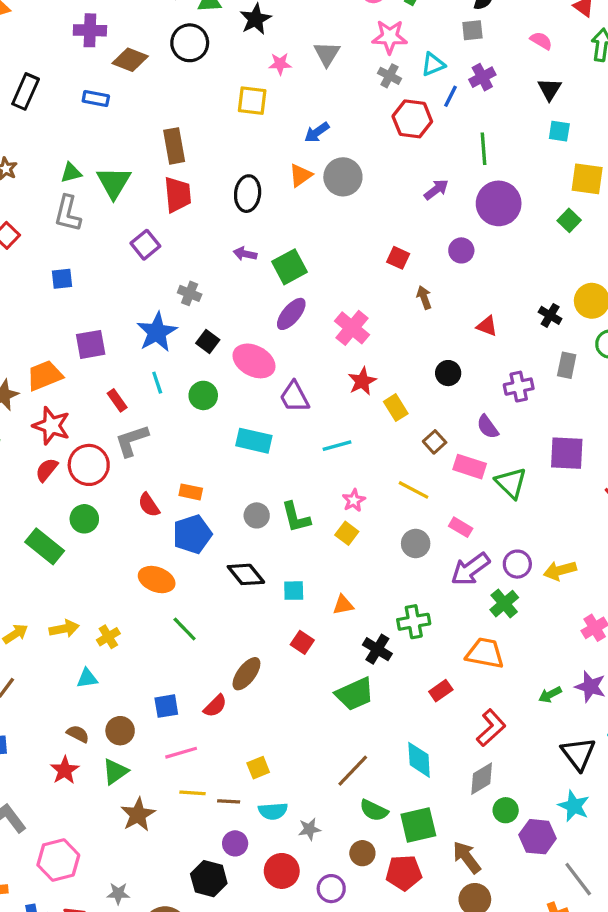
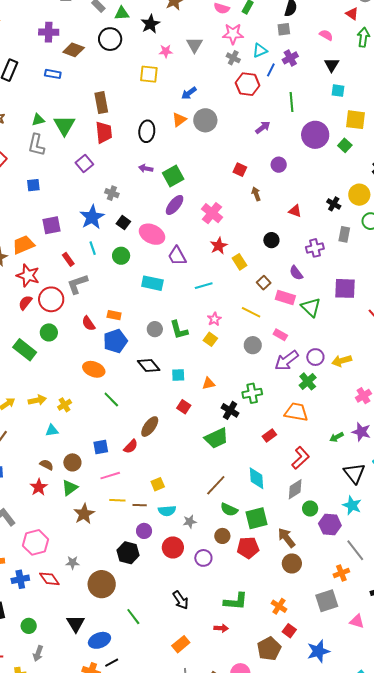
purple circle: (499, 203) -> (315, 135), moved

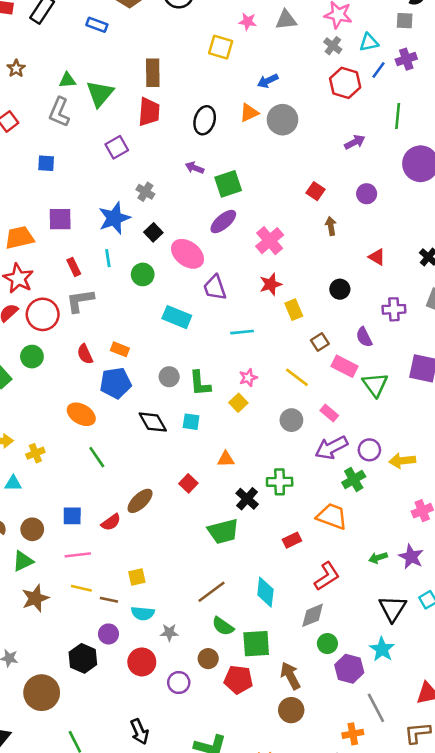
gray triangle: (194, 45) -> (286, 20), turned 42
cyan square: (178, 375) -> (191, 422), moved

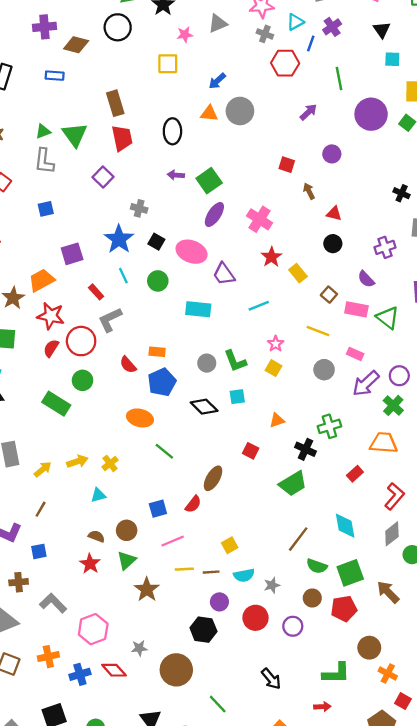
orange triangle: (249, 113) -> (209, 113), turned 48
red triangle: (377, 257) -> (334, 213), moved
brown circle: (291, 710) -> (369, 648), moved

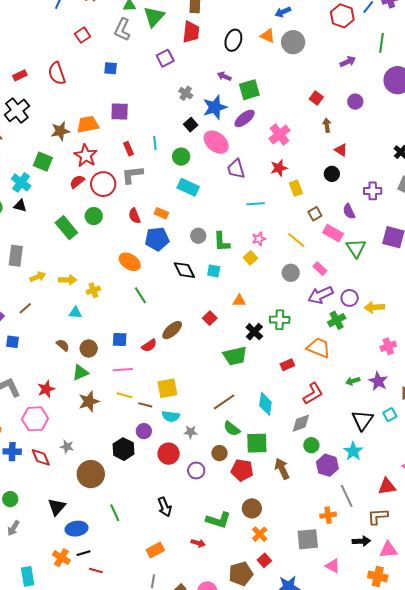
blue star: (119, 239) -> (215, 107), moved
cyan rectangle: (198, 309) -> (188, 187), moved
yellow square: (230, 545) -> (167, 388), size x1.5
red star: (90, 564) -> (46, 389), moved

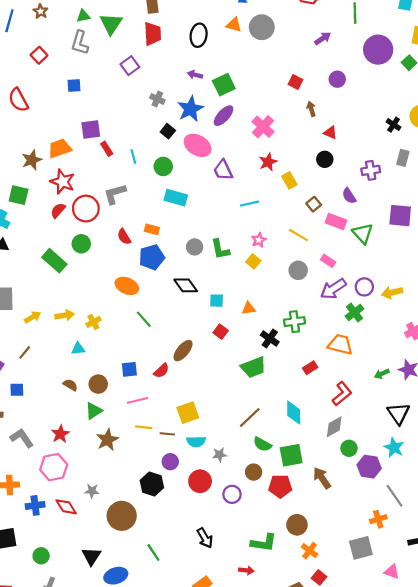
red rectangle: (129, 149) -> (107, 149), moved
cyan square: (214, 271) -> (217, 301), moved

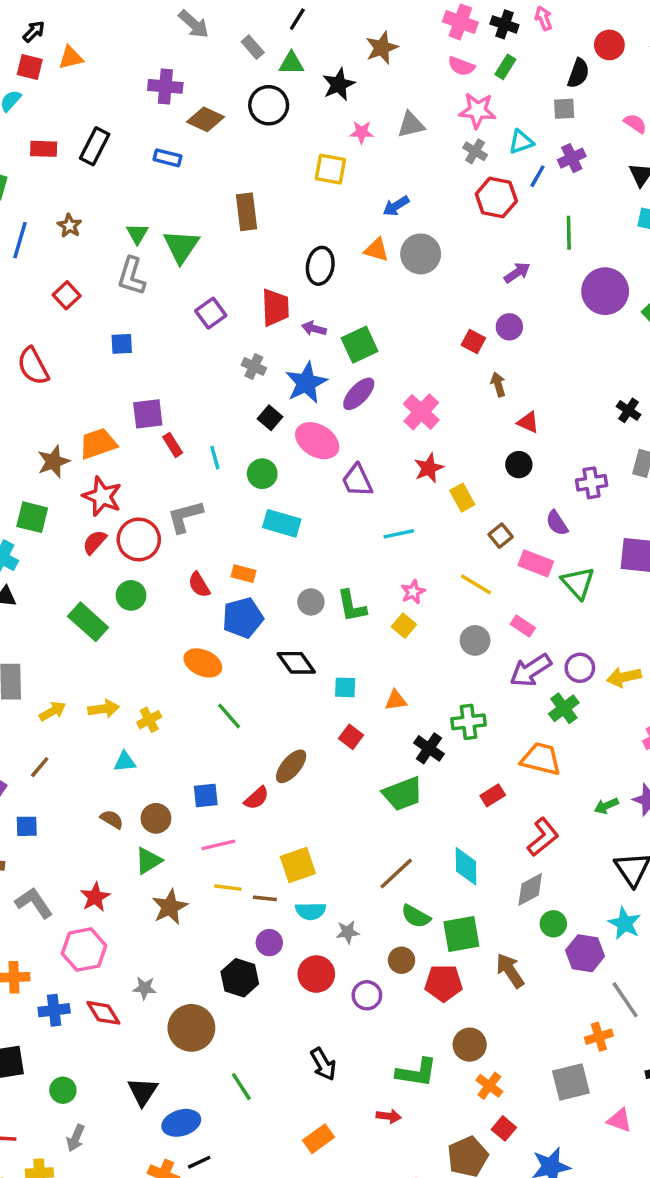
green triangle: (83, 16) -> (137, 234), turned -48
red trapezoid: (153, 34) -> (275, 307), moved
purple circle: (337, 79) -> (509, 327), moved

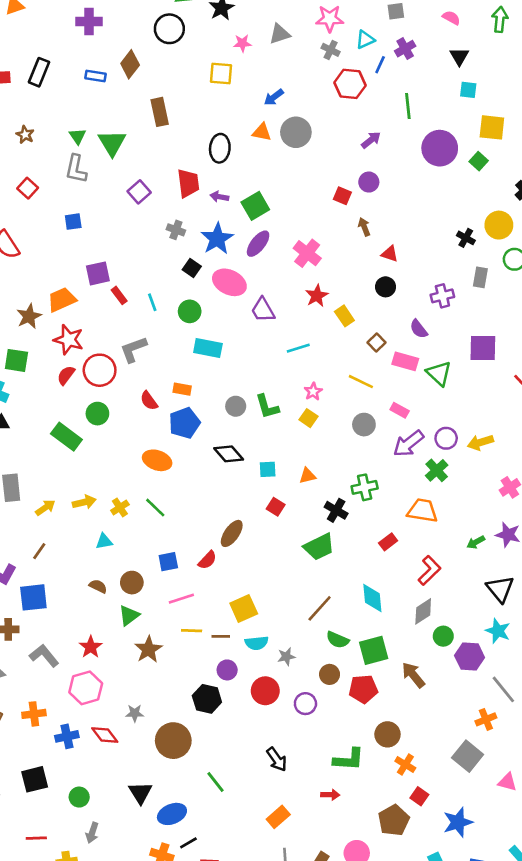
brown diamond: (206, 119) -> (130, 64), moved, turned -72
green line: (229, 716) -> (155, 508), moved
blue square: (27, 826) -> (33, 597), size x1.6
gray square: (571, 1082) -> (468, 756), turned -32

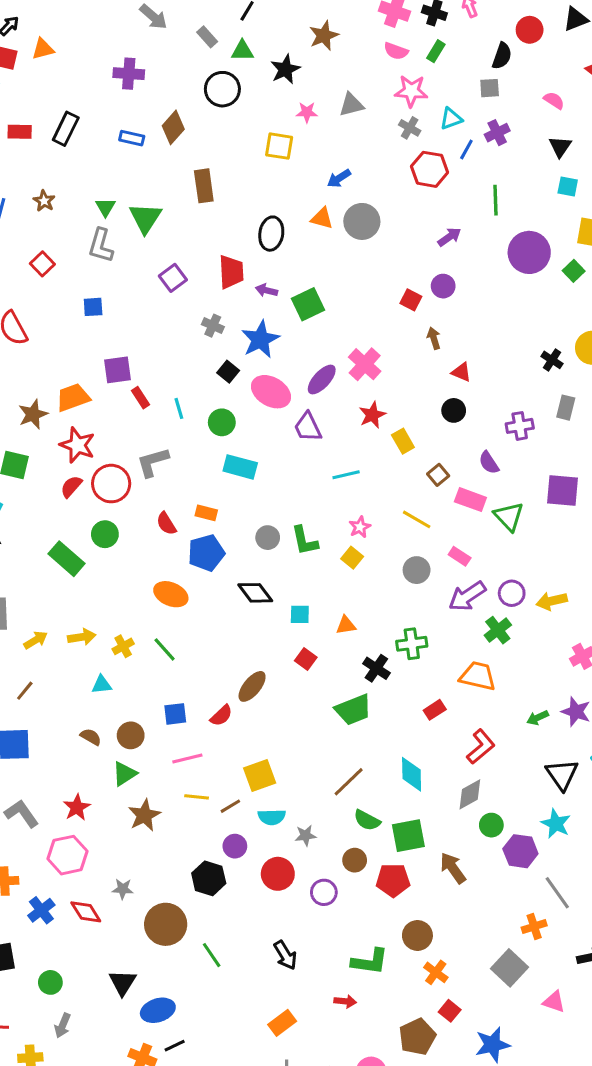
purple ellipse: (258, 244) -> (322, 380), moved
brown line: (221, 636) -> (230, 806), turned -36
blue cross: (67, 736) -> (41, 910), turned -30
green line: (216, 782) -> (212, 955), moved

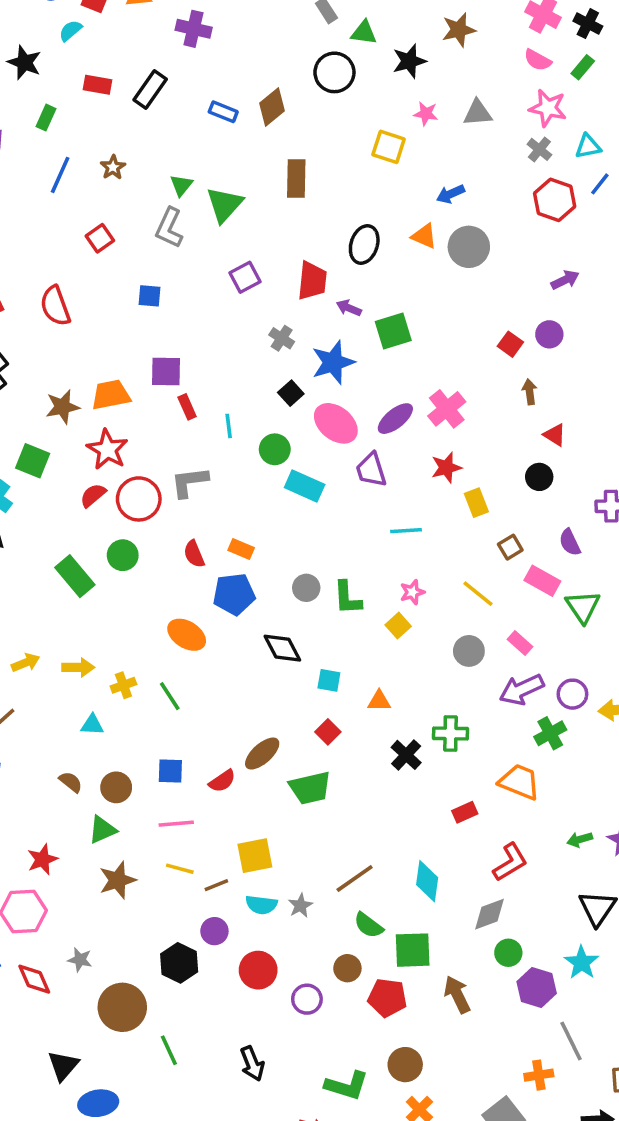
purple cross: (129, 74) -> (194, 29), moved
cyan rectangle: (240, 467) -> (305, 486), moved
green trapezoid: (353, 710) -> (310, 788), moved
gray star: (306, 835) -> (300, 906), moved, turned -30

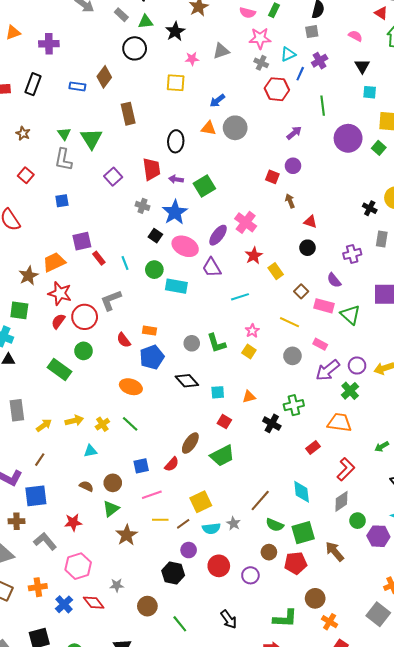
red star: (42, 859) -> (73, 522), moved, turned 30
brown circle: (122, 1007) -> (147, 606), size x0.7

